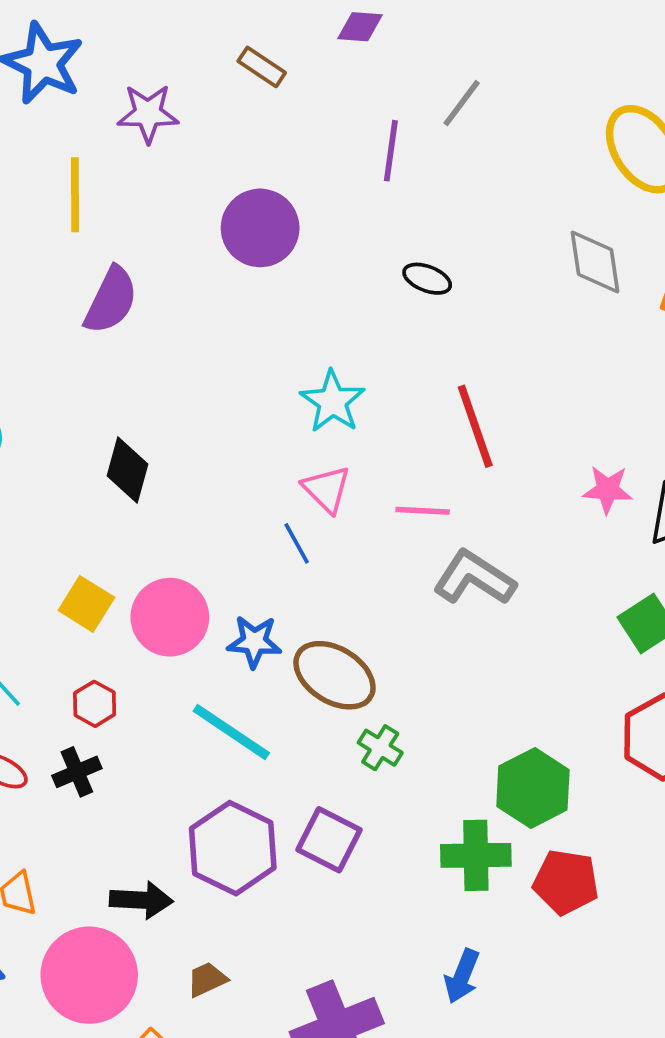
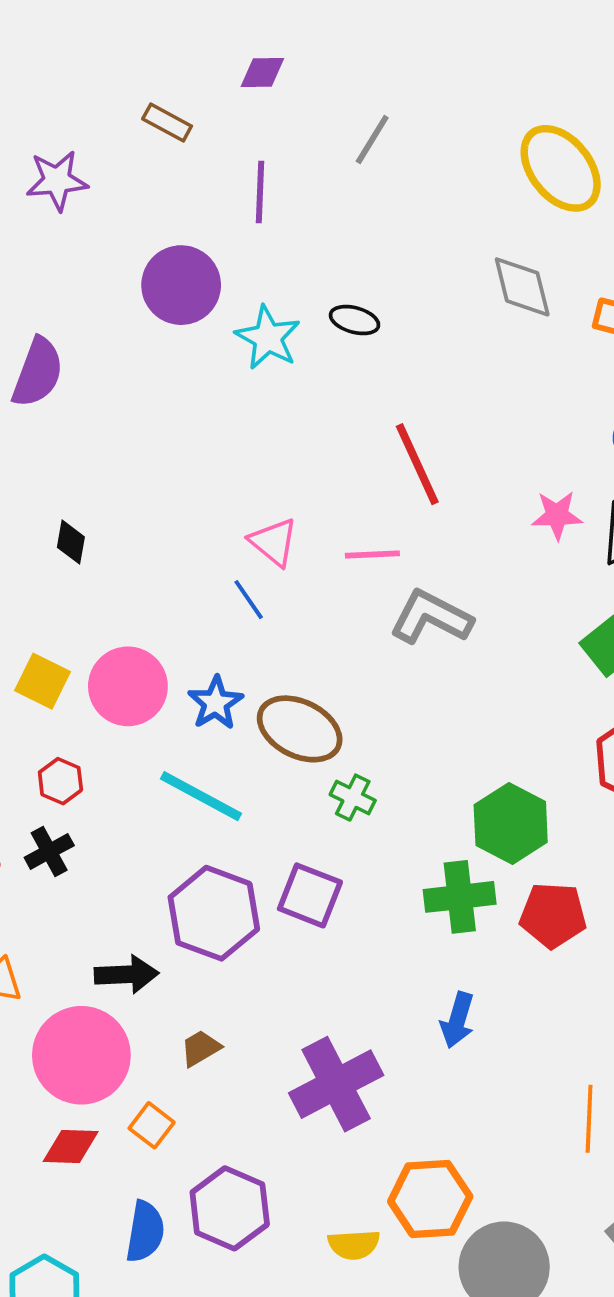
purple line: (391, 151) -> (260, 192), moved
cyan star: (333, 402) -> (268, 338), moved
black diamond: (127, 470) -> (71, 542), size x0.7
blue star: (254, 642) -> (216, 703), turned -30

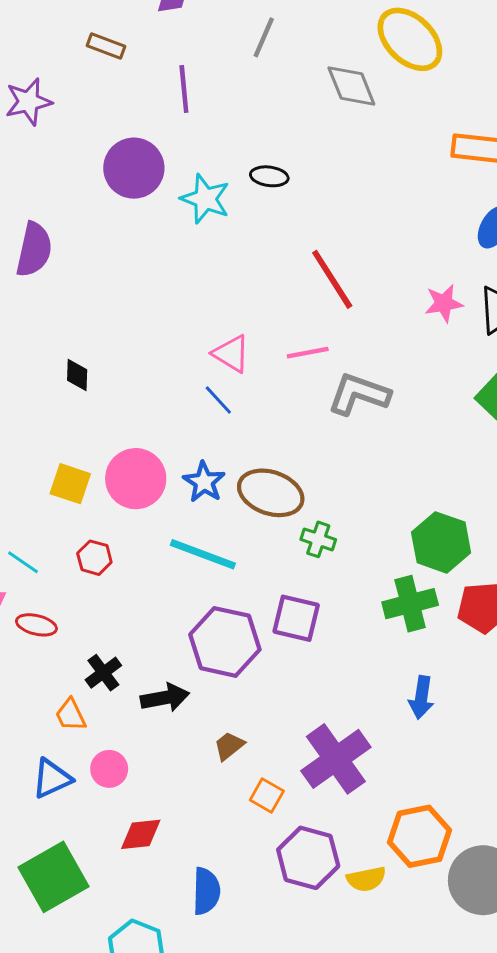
gray diamond: (522, 287) -> (351, 86), moved
black cross: (49, 852) -> (103, 673), moved
pink circle: (81, 1055) -> (109, 769), moved, size x0.5
orange square: (152, 1125) -> (267, 796), moved
purple hexagon: (230, 1208) -> (308, 858), moved

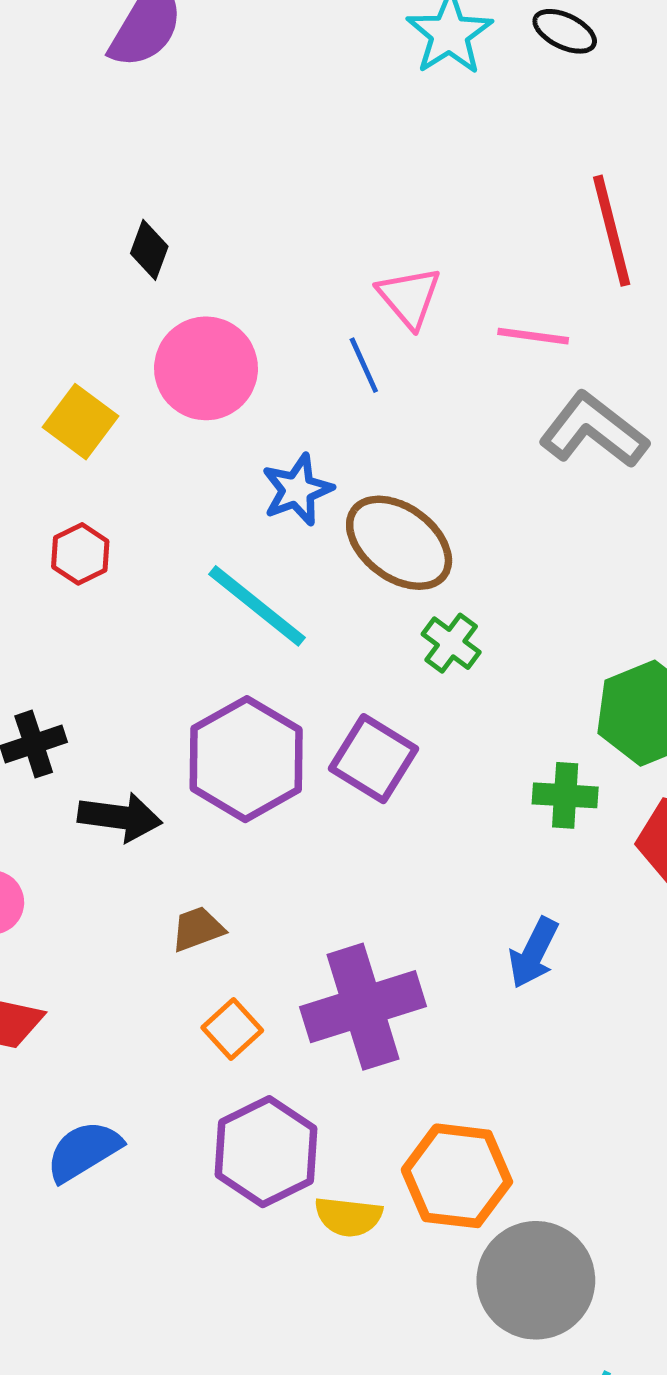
pink circle: (136, 479) -> (206, 368), moved
green cross: (410, 604) -> (565, 795), size x0.7
blue semicircle: (206, 891) -> (84, 1151), turned -141

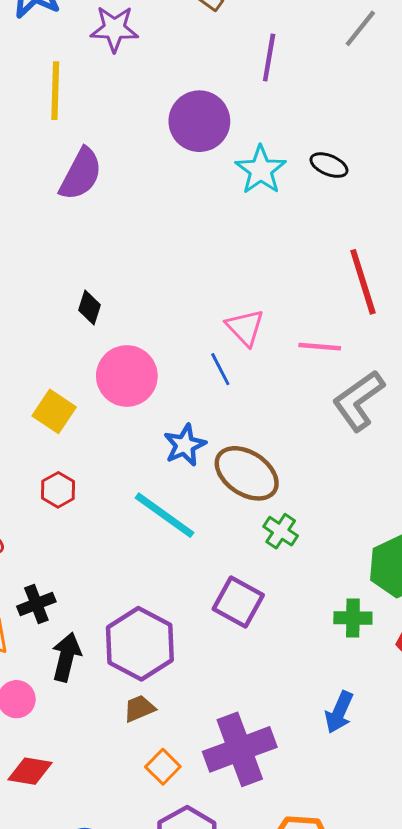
gray L-shape: (594, 430) -> (358, 401), turned -70
purple hexagon: (246, 759) -> (140, 644), moved
black arrow: (120, 817) -> (66, 657), moved, turned -81

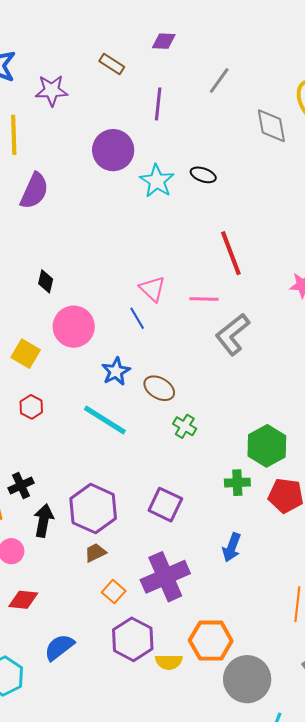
brown ellipse: (247, 473) -> (159, 388), size x0.7
purple square: (238, 602) -> (165, 505), moved

